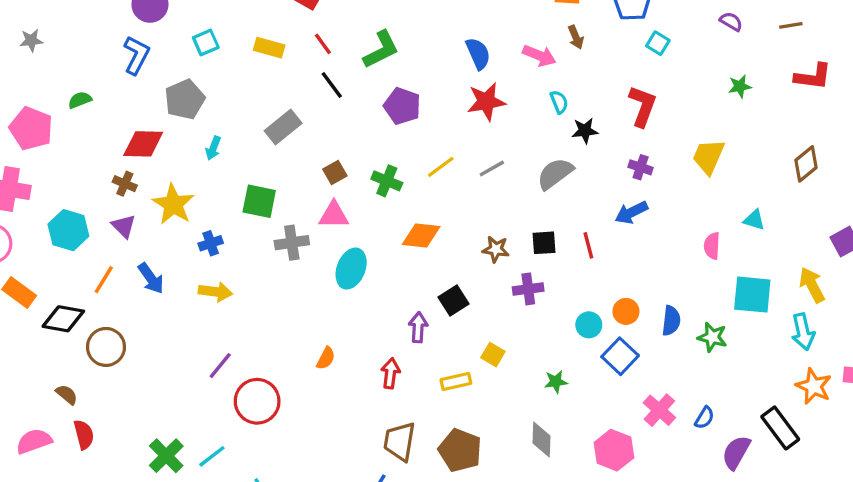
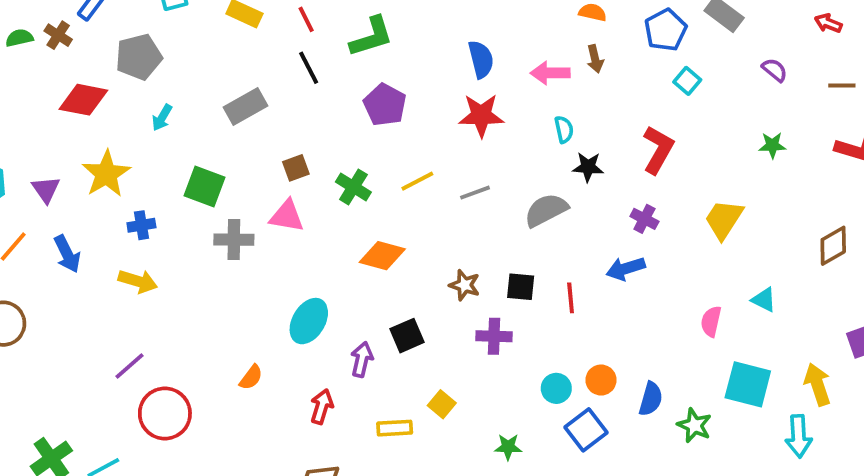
pink arrow: (539, 56) -> (550, 73), turned 148
brown cross: (125, 184) -> (58, 35), moved
cyan ellipse: (351, 269) -> (309, 321), moved

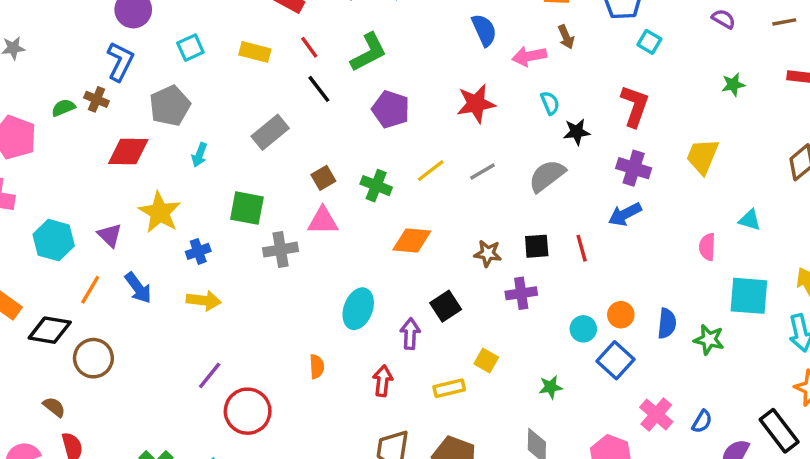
blue semicircle: (481, 59) -> (484, 30), moved
purple cross: (644, 219) -> (634, 168), size x1.4
orange semicircle: (251, 377) -> (317, 366), turned -30

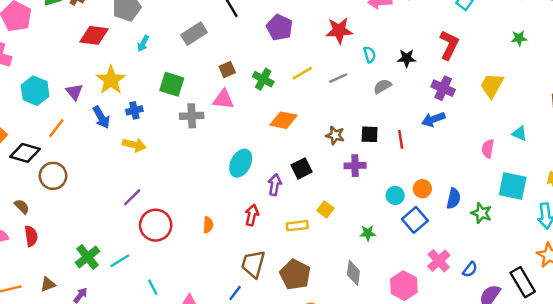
cyan semicircle: (550, 103) -> (370, 55), moved
gray semicircle: (547, 176) -> (382, 86), size x0.7
blue arrow: (138, 288) -> (101, 117), moved
orange semicircle: (317, 366) -> (208, 225), moved

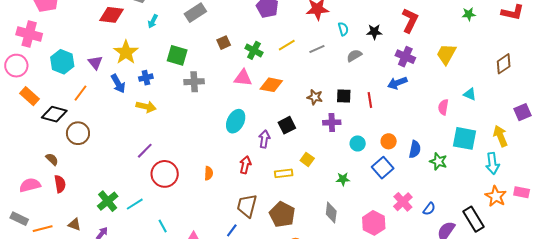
pink triangle: (223, 99) -> (243, 78), moved
cyan circle: (395, 195) -> (358, 143), moved
brown triangle: (48, 284) -> (74, 224), turned 40

